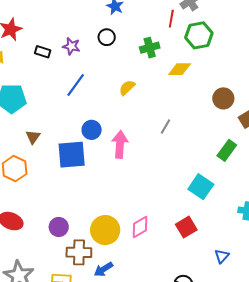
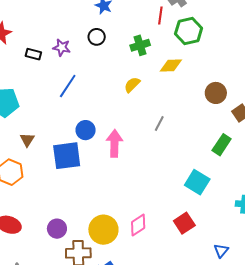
yellow semicircle: (127, 88) -> (132, 85), moved

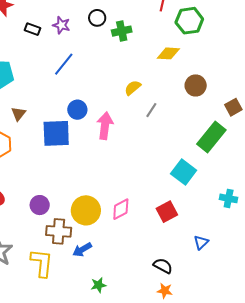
green cross: (140, 45) -> (122, 31), moved
yellow semicircle: (132, 85) -> (133, 88), moved
brown circle: (216, 93) -> (196, 85), moved
green rectangle: (222, 145) -> (211, 137), size x1.4

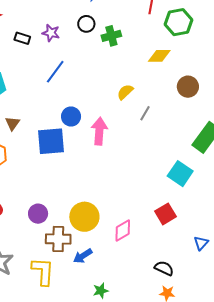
pink diamond: (121, 209) -> (123, 231), moved

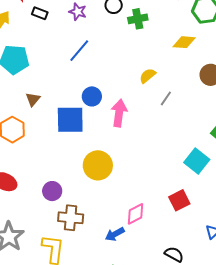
black rectangle: (22, 38) -> (40, 13), moved
yellow circle: (84, 217) -> (98, 165), moved
blue arrow: (83, 256) -> (115, 234), moved

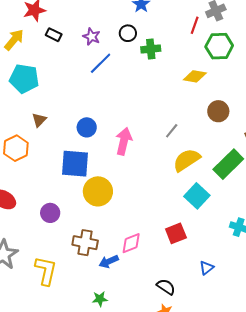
blue line: (79, 51) -> (101, 63), moved
yellow semicircle: (148, 76) -> (187, 160), moved, size x1.6
blue circle: (92, 96) -> (87, 127), moved
blue square: (70, 120) -> (75, 164), moved
brown cross: (71, 218) -> (85, 243), moved

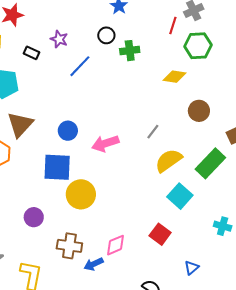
black rectangle: (54, 35) -> (31, 53), moved
purple star: (92, 37) -> (59, 39), moved
brown triangle: (39, 120) -> (20, 124), size x1.8
pink arrow: (124, 141) -> (105, 143), turned -120
red square: (176, 233) -> (160, 234), turned -30

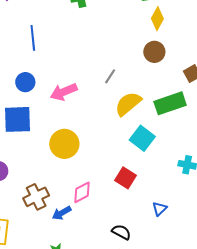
blue line: (80, 66) -> (33, 38), moved, turned -45
yellow diamond: (175, 77) -> (157, 19), moved, turned -65
green rectangle: (210, 163) -> (170, 103), turned 32
yellow circle: (81, 194) -> (64, 144), moved
brown cross: (69, 246) -> (36, 197), turned -30

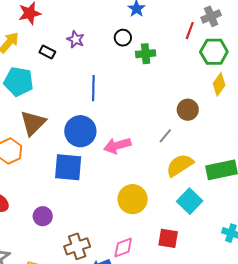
brown circle: (154, 52) -> (188, 110), moved
blue circle: (25, 82) -> (80, 131), size x1.6
yellow circle: (64, 144) -> (133, 199), moved
red square: (126, 178) -> (168, 238), turned -30

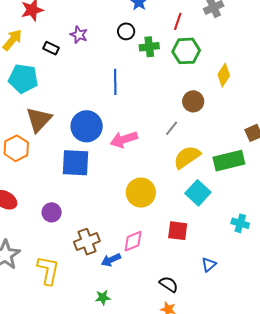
red line: (190, 31) -> (178, 21), moved
green hexagon: (214, 52) -> (186, 51), moved
blue line: (93, 88) -> (115, 82), moved

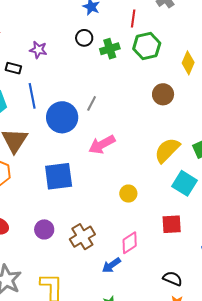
blue line: (115, 82) -> (32, 96), moved
blue circle: (87, 126) -> (62, 117), moved
gray line: (172, 128) -> (92, 103), moved
yellow circle: (141, 193) -> (128, 194), size x0.6
brown cross: (87, 242) -> (82, 237), moved

